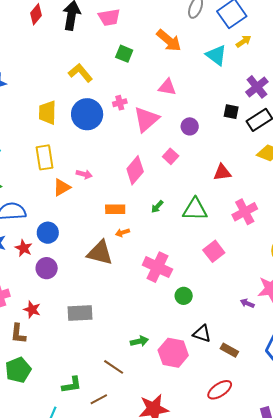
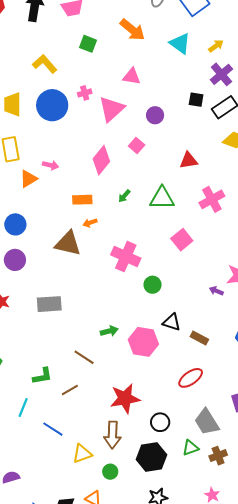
yellow arrow: (244, 41) -> (216, 46), moved

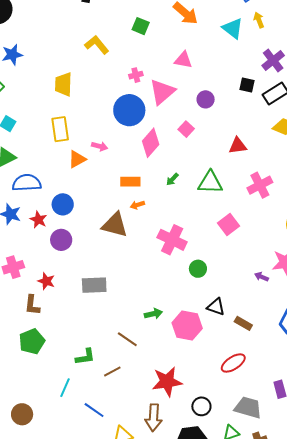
yellow arrow: (216, 46) -> (259, 20), moved, turned -77
blue circle: (52, 105) -> (129, 110), moved
gray trapezoid: (207, 422) -> (248, 407), turned 136

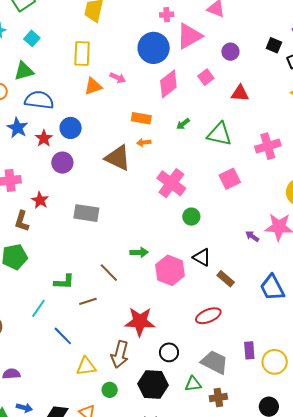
red triangle: (238, 146) -> (240, 93), moved

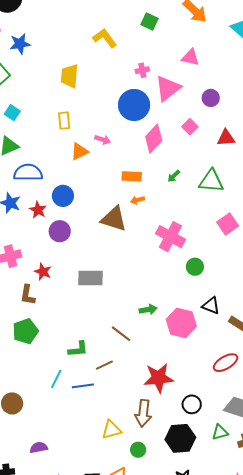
yellow rectangle: (82, 54) -> (64, 121), size x0.7
blue line: (63, 336) -> (83, 386), moved, turned -45

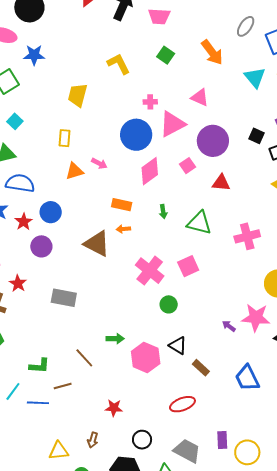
purple circle: (211, 98) -> (213, 141), size x1.8
green arrow: (174, 176) -> (163, 212), turned -64
pink square: (228, 224) -> (188, 266), moved
red star: (159, 378) -> (114, 408), size x0.6
brown arrow: (143, 413) -> (93, 440), size x0.6

